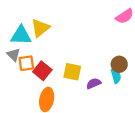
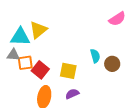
gray triangle: (14, 55) -> (13, 55), turned -40
cyan semicircle: (116, 76) -> (95, 56), moved
purple semicircle: (94, 83) -> (72, 94), moved

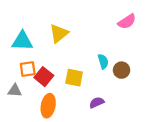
yellow triangle: (38, 30) -> (59, 33), moved
gray triangle: (13, 55) -> (15, 91), moved
purple semicircle: (72, 94) -> (97, 102), moved

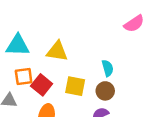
yellow triangle: (59, 33) -> (57, 51), moved, turned 48
brown circle: (122, 70) -> (105, 91), moved

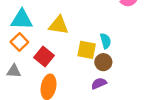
orange square: (24, 77) -> (19, 42), moved, turned -36
yellow square: (75, 86) -> (87, 50), moved

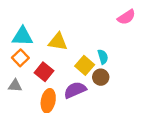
yellow square: (87, 50) -> (85, 65), turned 30
purple semicircle: (99, 83) -> (75, 90), moved, size x1.5

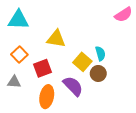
cyan triangle: (22, 36) -> (18, 20), moved
red square: (44, 72) -> (43, 68), turned 30
purple semicircle: (75, 90) -> (73, 86), turned 70

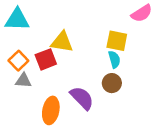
yellow square: (82, 62) -> (117, 41), moved, turned -30
red square: (43, 68) -> (46, 59), moved
gray triangle: (14, 82) -> (23, 81), moved

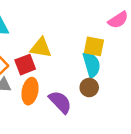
cyan semicircle: (114, 59) -> (92, 65), size x1.5
orange ellipse: (51, 110) -> (30, 91), moved

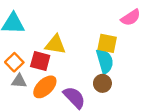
red square: (25, 65) -> (40, 61), turned 36
orange ellipse: (30, 91) -> (45, 87), turned 35

